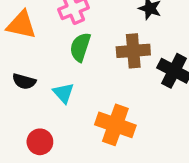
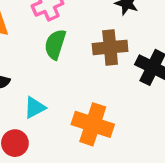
cyan triangle: (63, 93) -> (35, 107), moved, turned 45

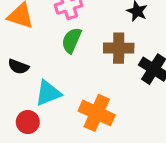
cyan triangle: (35, 107) -> (48, 93), size x1.4

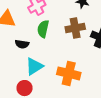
black semicircle: (18, 67) -> (22, 44), moved

